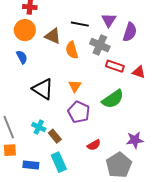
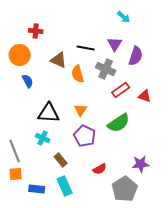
orange circle: (25, 30) -> (20, 55), moved
red rectangle: (115, 66) -> (121, 90), turned -54
black triangle: (43, 89) -> (49, 113), turned -30
cyan cross: (39, 127) -> (43, 138), moved

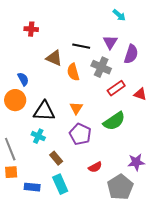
orange circle: (20, 55) -> (15, 100), moved

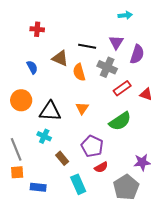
cyan arrow: (119, 15) -> (125, 15), turned -48
blue semicircle: (23, 79) -> (32, 67), moved
purple pentagon: (80, 134) -> (92, 146), moved
cyan rectangle: (60, 184) -> (78, 184), moved

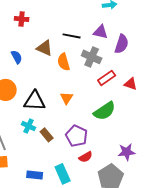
purple triangle: (116, 42) -> (101, 32), turned -49
brown rectangle: (62, 158) -> (47, 135), moved
blue rectangle: (38, 187) -> (35, 175), moved

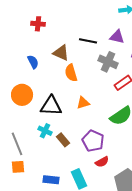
orange semicircle: (64, 62) -> (71, 73), moved
orange triangle: (67, 98) -> (83, 103), turned 40

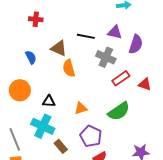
orange triangle: (83, 103) -> (81, 108), moved
black triangle: (51, 106) -> (49, 101), size x0.6
cyan cross: (45, 131) -> (43, 126), size x1.6
brown rectangle: (63, 140) -> (61, 146), moved

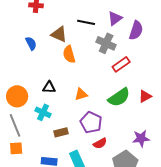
purple triangle: (115, 32) -> (115, 18), turned -49
red triangle: (145, 84) -> (145, 96), moved, turned -48
orange circle: (20, 90) -> (17, 96), moved
cyan cross: (43, 126) -> (43, 112), size x0.7
brown rectangle: (61, 146) -> (61, 132), turned -64

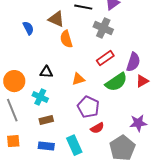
purple semicircle: (136, 30) -> (133, 62), moved
red rectangle: (121, 64) -> (105, 58), moved
brown rectangle: (61, 132) -> (46, 120), moved
orange square: (16, 148) -> (13, 141), moved

